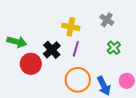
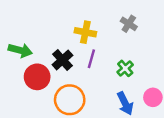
green cross: (114, 48) -> (125, 68), moved
orange circle: (78, 80) -> (70, 100), moved

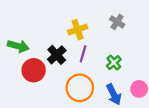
yellow cross: (85, 32) -> (78, 30), turned -30
orange circle: (70, 100) -> (80, 88), moved

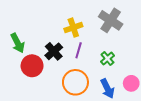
gray cross: (117, 22) -> (111, 20), size x1.6
green arrow: (18, 46) -> (18, 43), turned 48

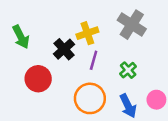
green arrow: (18, 43) -> (21, 37), moved
black cross: (54, 51) -> (64, 49), moved

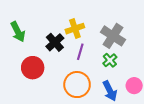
gray cross: (132, 25) -> (113, 36), moved

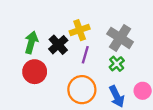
green arrow: (18, 32) -> (31, 42), moved, turned -138

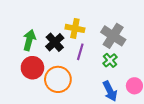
yellow cross: (80, 30) -> (75, 28), turned 30
orange circle: (82, 90) -> (58, 79), moved

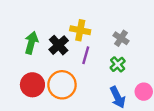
gray cross: (113, 36) -> (121, 38), size x0.6
red circle: (32, 68) -> (32, 85), moved

